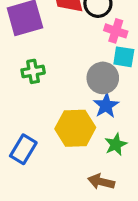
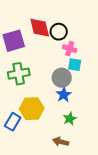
green cross: (33, 71) -> (19, 74), size x1.5
yellow hexagon: (75, 128) -> (32, 109), moved

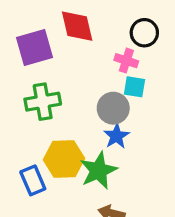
black circle: (59, 32) -> (144, 33), moved
green star: (70, 119) -> (98, 171), moved, size x1.6
blue rectangle: (13, 122) -> (33, 180), turned -54

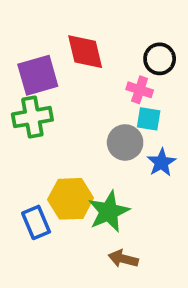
green cross: (43, 102) -> (32, 117), moved
blue star: (116, 136) -> (161, 162), moved

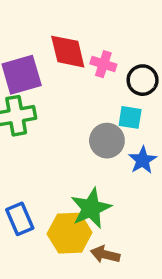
black circle: (160, 59) -> (143, 80), moved
pink cross: (140, 90) -> (103, 64), moved
yellow hexagon: (71, 199) -> (70, 233), moved

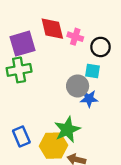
blue star: (143, 160) -> (89, 99), moved, turned 30

